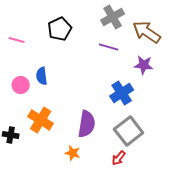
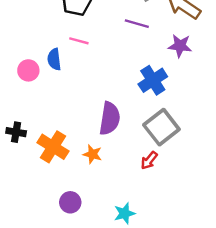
pink line: (17, 40) -> (79, 41), moved
orange cross: (41, 120) -> (53, 147), moved

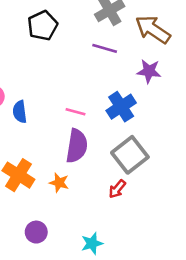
pink line: (79, 41) -> (75, 112), moved
blue semicircle: (54, 59) -> (20, 112), moved

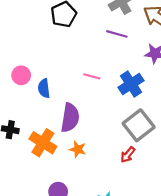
pink line: (75, 112) -> (92, 76), moved
purple semicircle: (77, 146) -> (70, 118), moved

